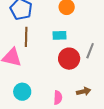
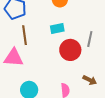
brown arrow: (84, 91) -> (90, 80), turned 48

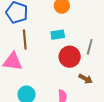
brown arrow: (90, 80) -> (86, 79), moved

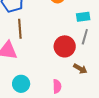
cyan rectangle: (58, 35) -> (83, 17), moved

